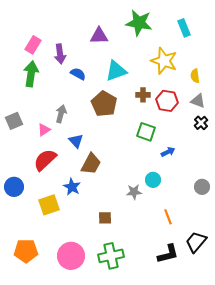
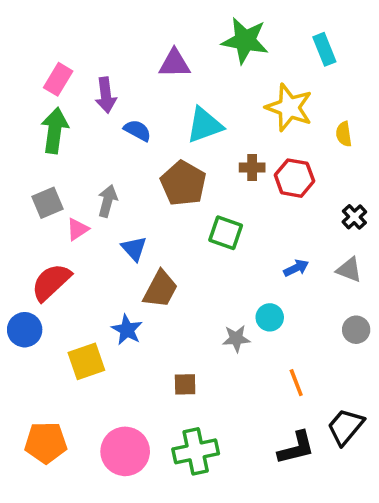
gray triangle: (198, 101) -> (349, 270), moved
gray square: (14, 121) -> (48, 203), moved
green square: (146, 132) -> (226, 233), moved
red semicircle: (45, 160) -> (51, 282), moved

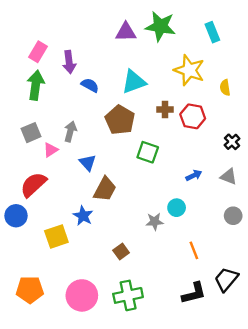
purple triangle: (175, 63) -> (126, 32), moved
brown square: (185, 384) -> (121, 252), turned -35

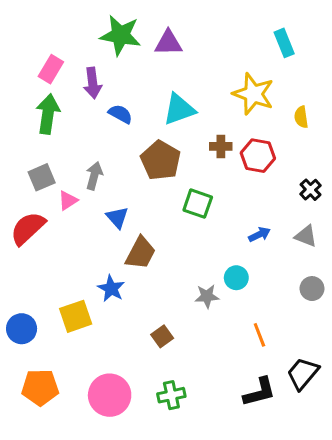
green star: (160, 26) -> (120, 35), moved
red semicircle: (33, 185) -> (28, 228), moved
blue circle: (16, 216) -> (22, 329), moved
green cross: (128, 295) -> (171, 395), size x0.7

